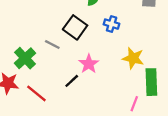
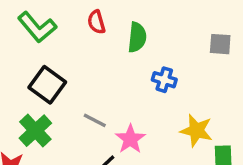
black square: (75, 27) -> (47, 85), moved
gray line: (52, 45) -> (95, 120), moved

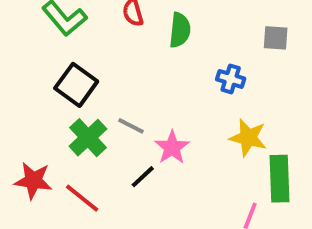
blue cross: (164, 80) -> (231, 79), moved
green cross: (35, 131) -> (88, 138), moved

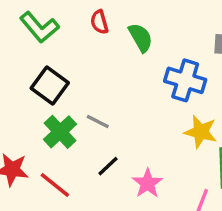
green semicircle: (180, 30) -> (141, 37), turned -36
blue cross: (231, 79) -> (185, 80), size x1.6
pink star: (172, 147) -> (147, 183), moved

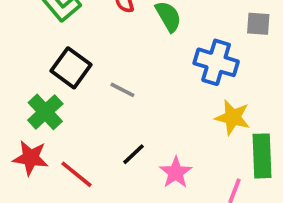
gray line: (98, 122) -> (122, 90), moved
green cross: (60, 132) -> (45, 112), moved

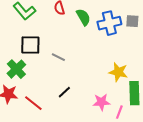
blue cross: (216, 62) -> (109, 23), moved, turned -30
black square: (71, 68) -> (30, 45), turned -35
pink star: (176, 173) -> (101, 102), moved, turned 30

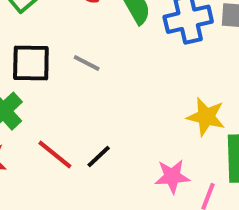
gray line: (58, 57) -> (87, 63), moved
red line: (33, 103) -> (55, 155), moved

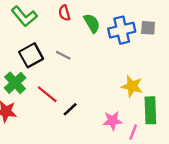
black square: (31, 63) -> (31, 55), turned -30
red line: (55, 155) -> (47, 94), moved

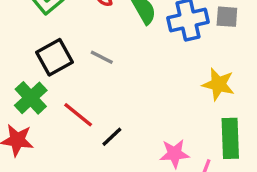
yellow star: (132, 86) -> (218, 84), moved

